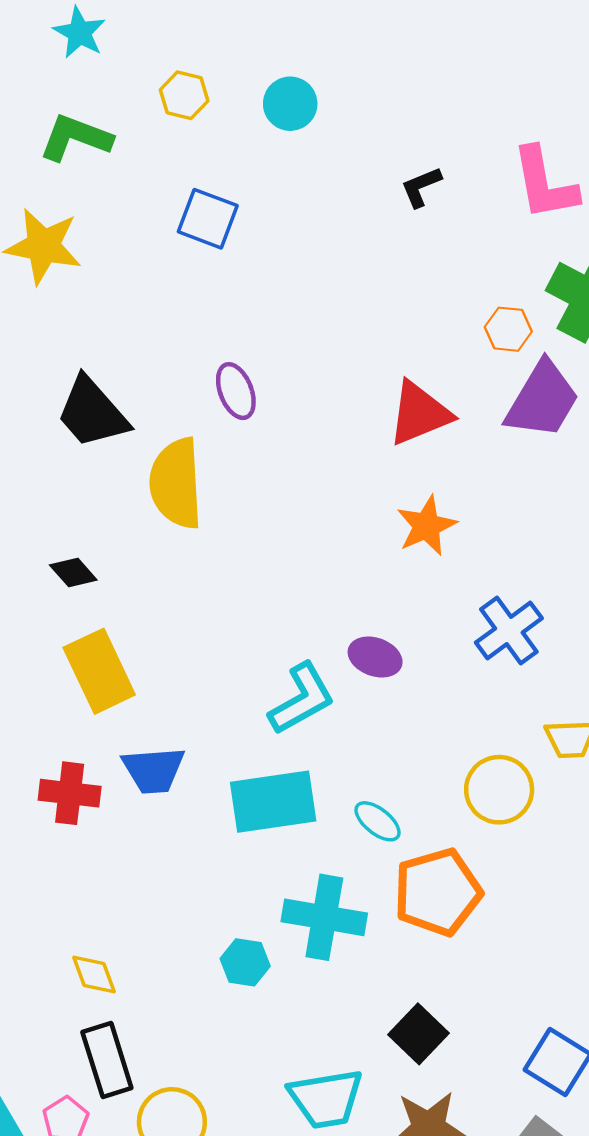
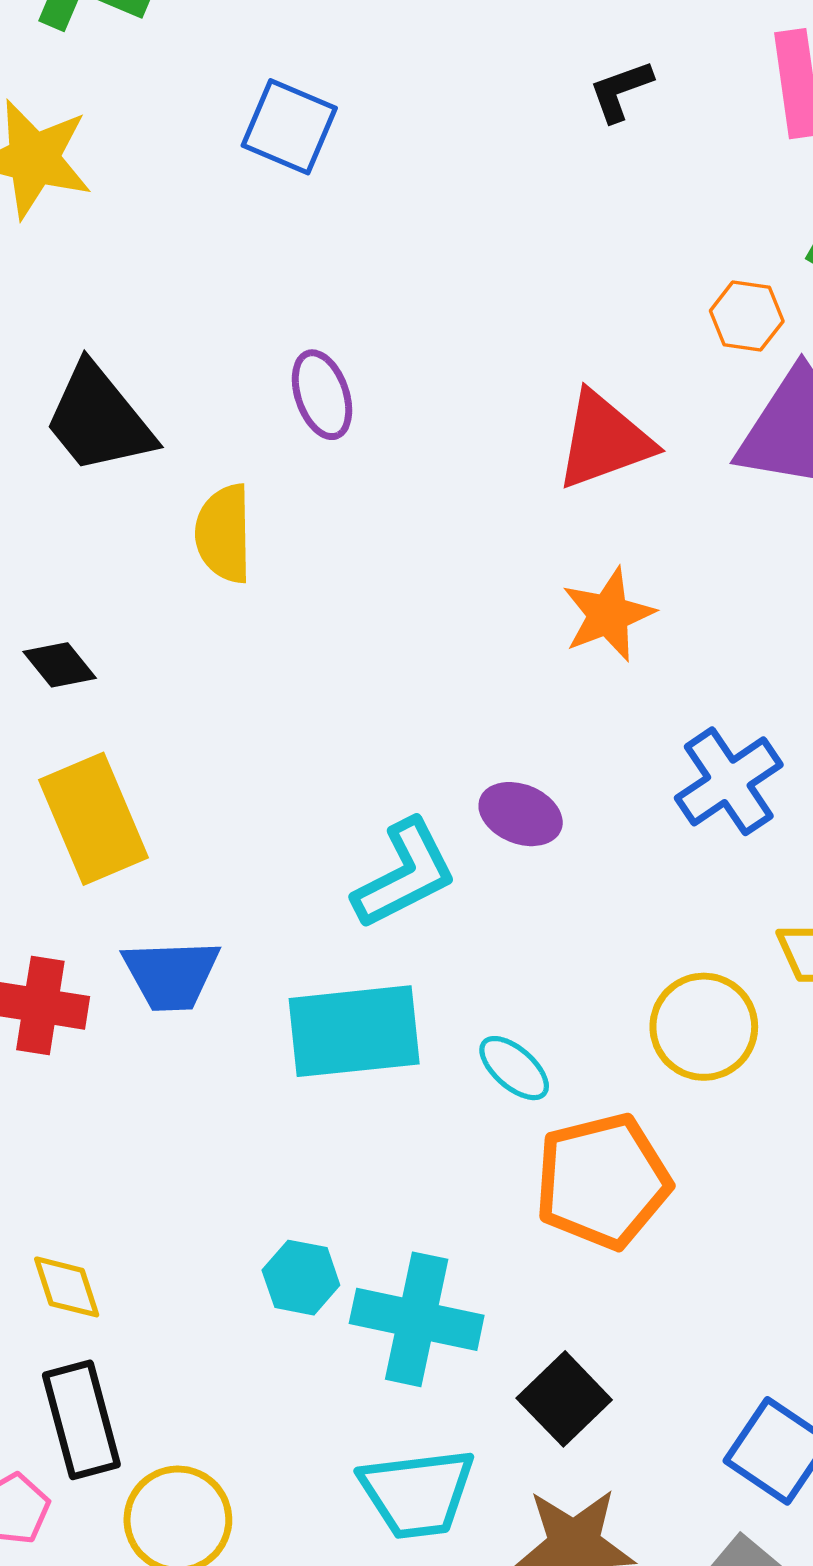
yellow semicircle: (176, 483) -> (224, 534), size x0.7
cyan cross: (324, 917) -> (417, 1319), moved

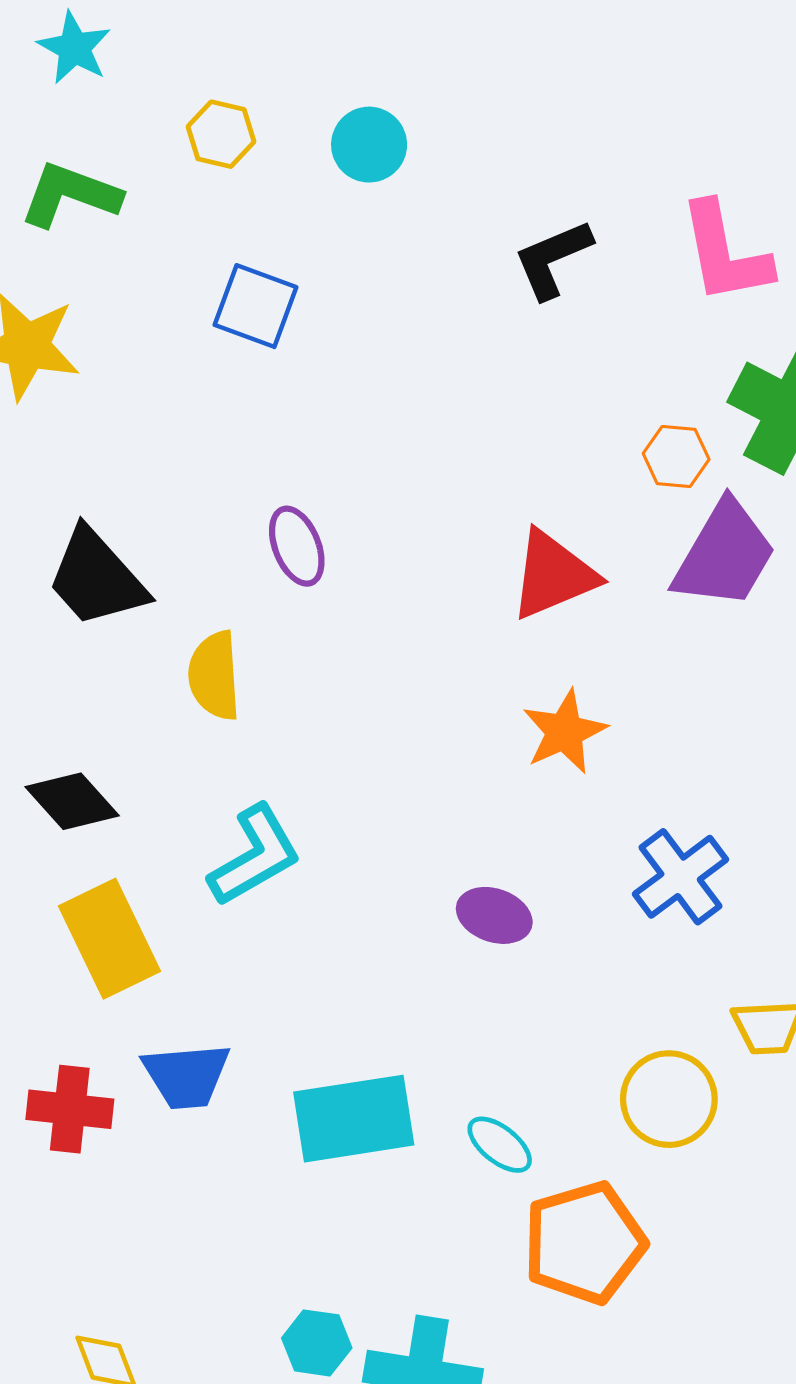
black L-shape: (621, 91) -> (553, 259), size x1.4
black diamond: (60, 665) -> (72, 801), size x1.4
cyan L-shape: (405, 874) -> (255, 856), moved

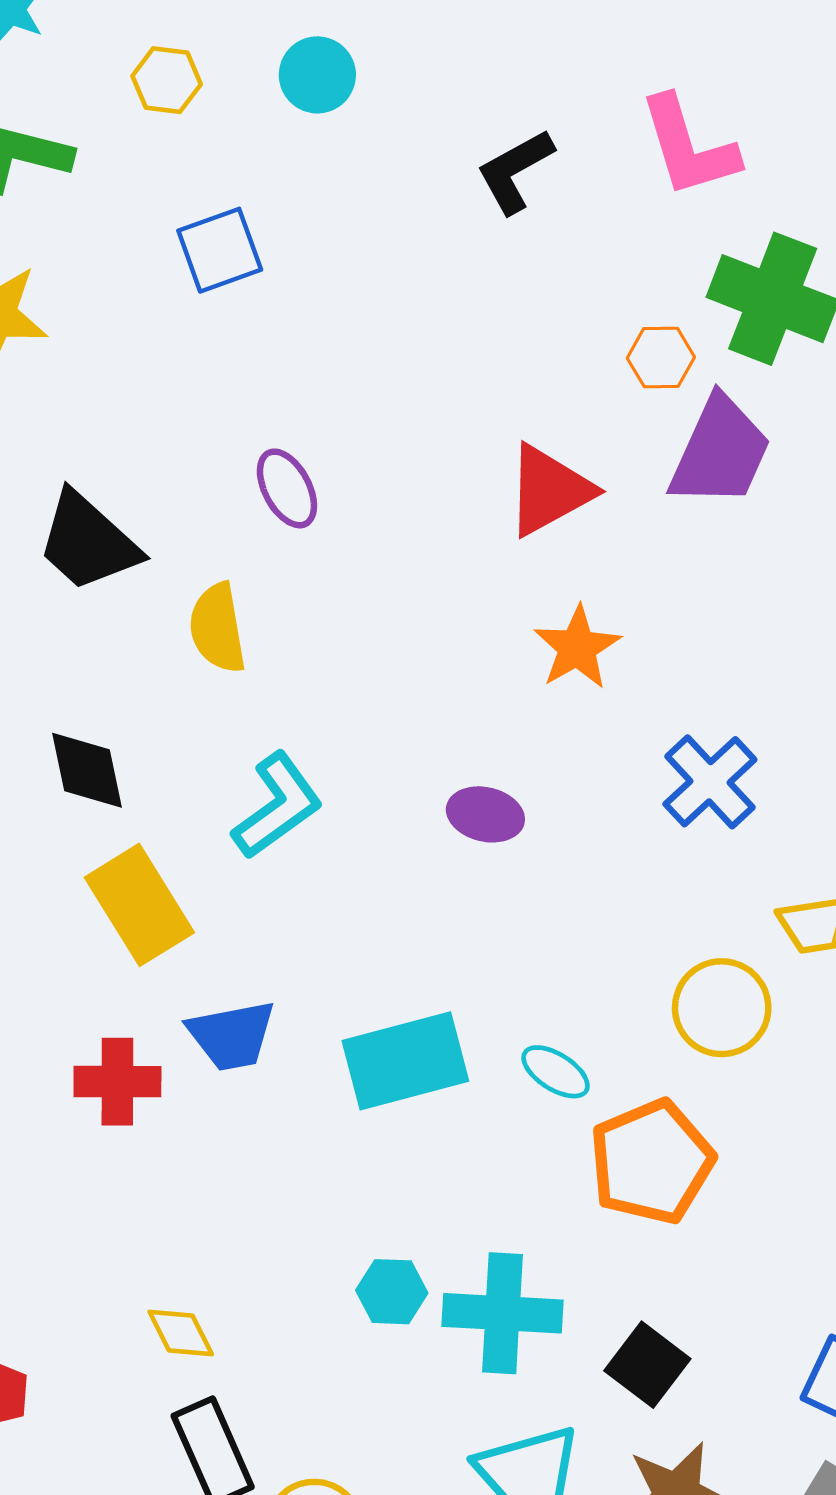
blue square: (255, 306) -> (220, 250), turned -34
black diamond: (72, 801) -> (87, 770), turned 36
purple ellipse: (494, 915) -> (485, 814), moved

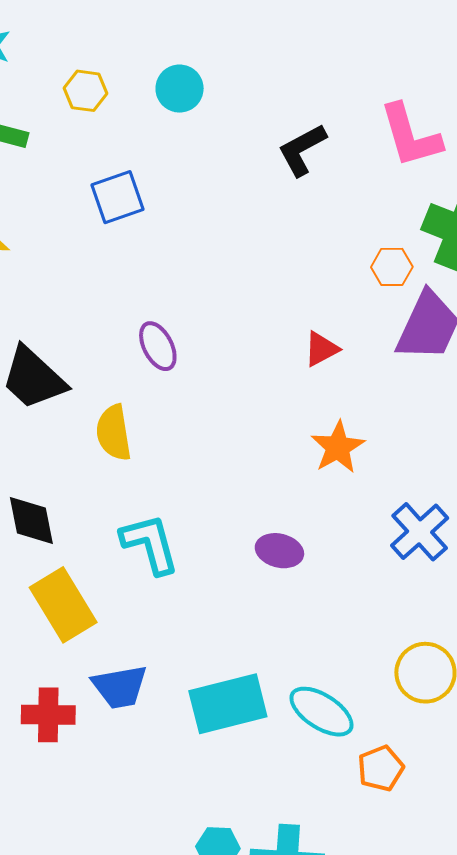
red triangle: (549, 490) -> (321, 349), size x0.6
cyan L-shape: (277, 806) -> (150, 544), turned -70
cyan ellipse: (556, 1072) -> (322, 712), size x1.5
orange pentagon: (652, 1162) -> (381, 768), size x0.6

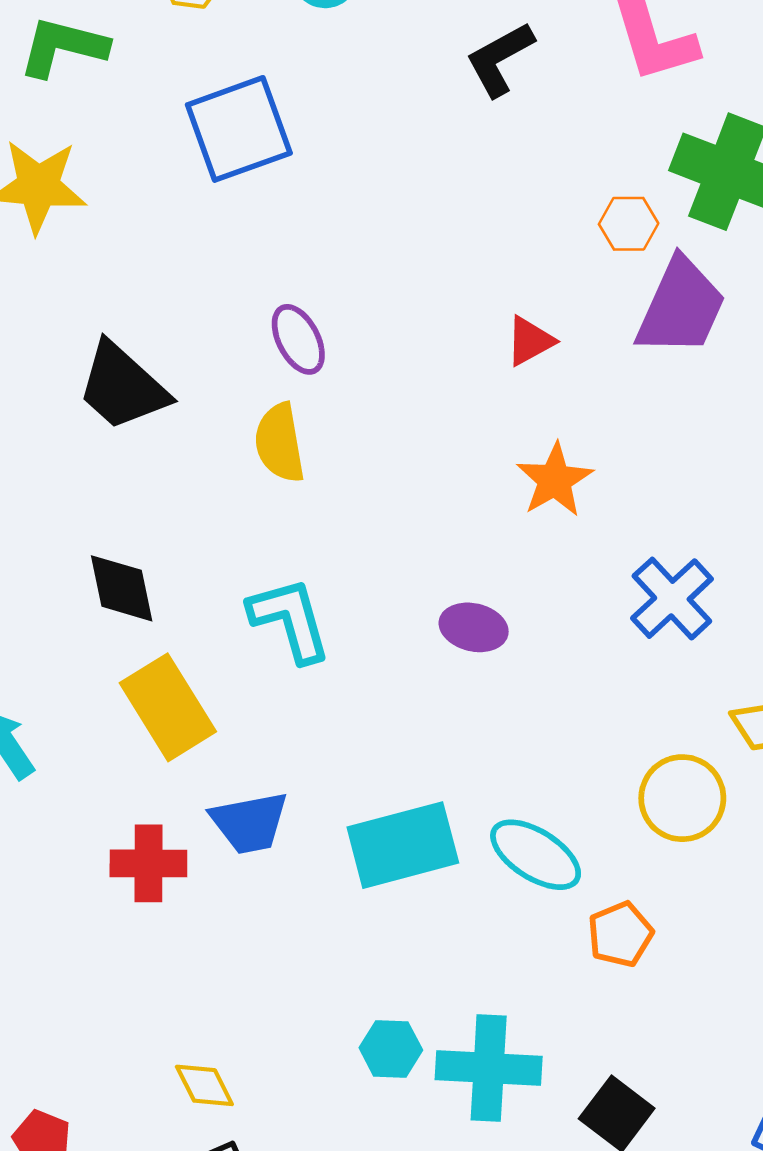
blue square: (117, 197) -> (239, 129), size x1.4
yellow semicircle: (114, 433) -> (280, 443), moved

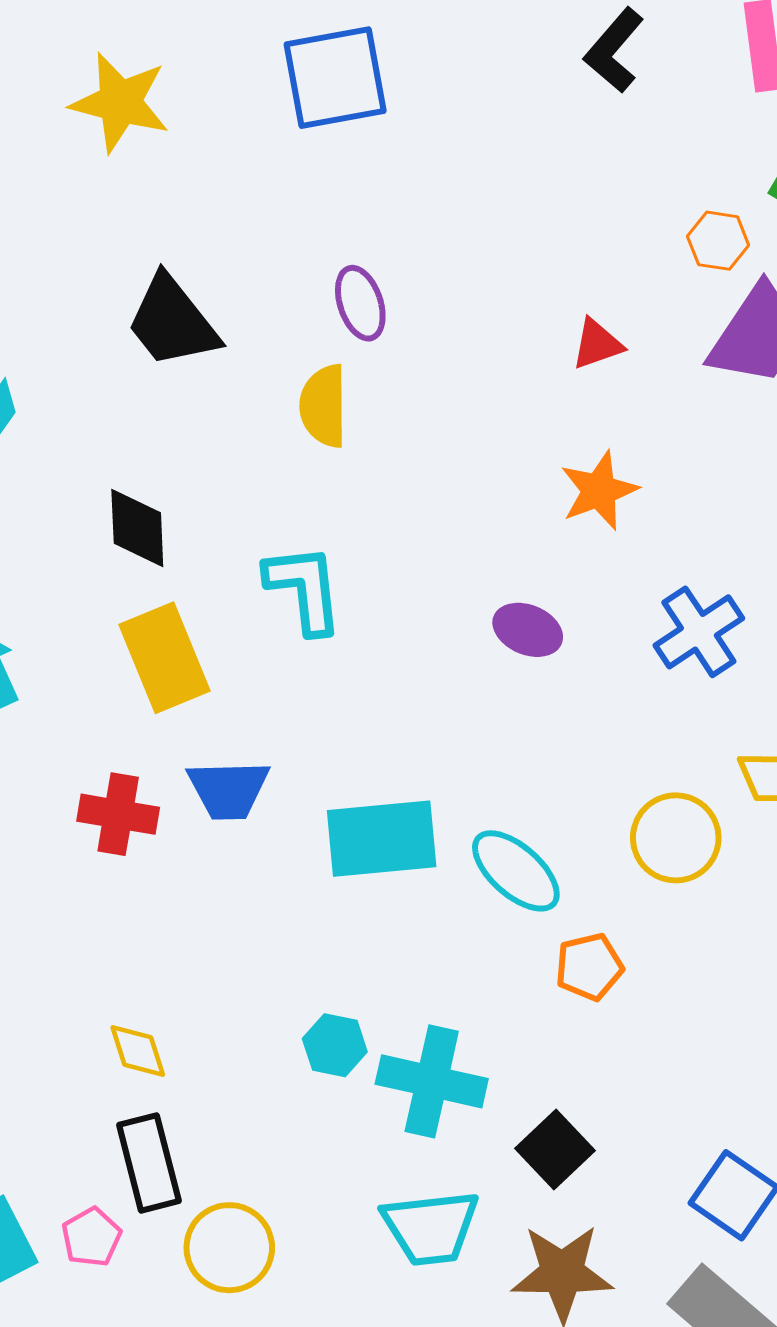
black L-shape: (500, 59) -> (614, 50), turned -30
purple ellipse: (474, 627) -> (528, 630), moved

